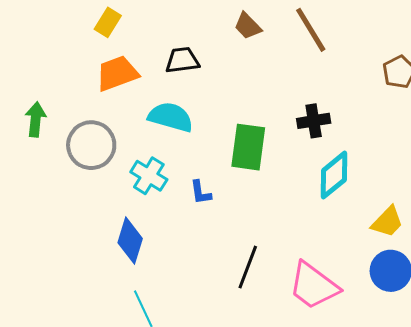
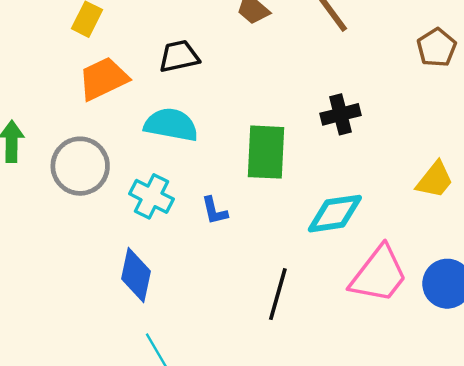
cyan diamond: (334, 175) -> (335, 214), moved, turned 36
yellow trapezoid: (387, 222) -> (435, 180), moved
pink trapezoid: (314, 286) -> (379, 275), moved, turned -84

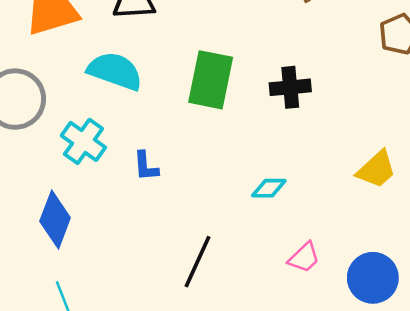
green rectangle: (266, 152) -> (211, 80), moved
cyan diamond: (335, 214) -> (269, 188), size x0.6
pink trapezoid: (379, 275) -> (304, 258), size x0.5

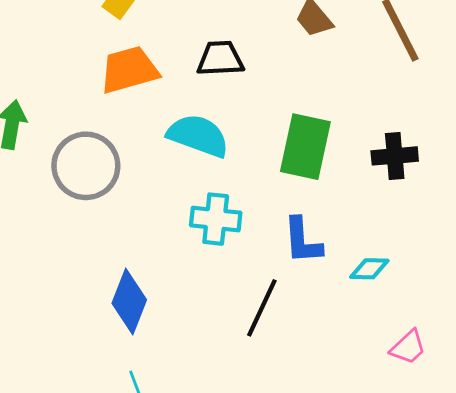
cyan cross: (83, 141) -> (216, 219), moved, turned -30
blue L-shape: (146, 166) -> (303, 241), moved, size x1.4
black line: (198, 262) -> (262, 308), moved

